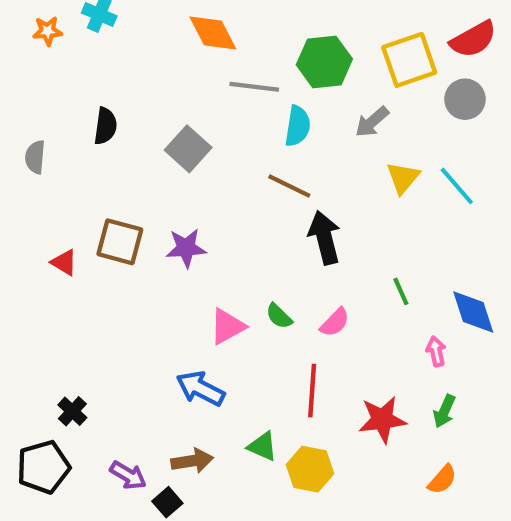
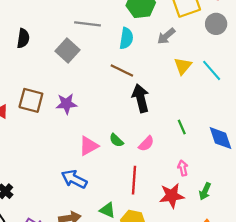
gray line: (254, 87) -> (87, 24), moved
pink arrow: (436, 351) -> (183, 168), moved

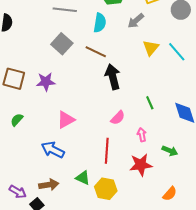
gray square: (68, 50) -> (62, 44), moved
green semicircle: (116, 140) -> (17, 120), moved, turned 88
pink arrow: (183, 168) -> (142, 135), moved
green arrow: (205, 191) -> (170, 151), moved, turned -91

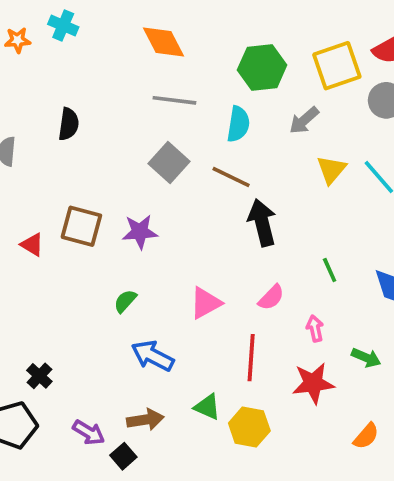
green semicircle: (17, 120) -> (125, 301), moved
pink triangle: (66, 120) -> (206, 303), moved

